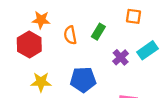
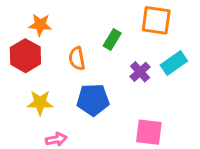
orange square: (133, 16) -> (156, 20), size x1.5
orange semicircle: (70, 35) -> (77, 59), moved

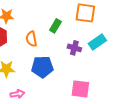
purple cross: (140, 72) -> (74, 48), turned -32

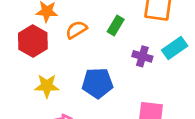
orange semicircle: (31, 39) -> (76, 30), moved, turned 70

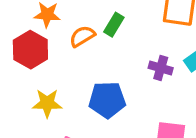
green rectangle: (116, 25) -> (114, 25), moved

